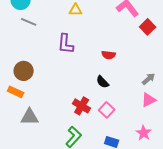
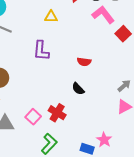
pink square: (107, 110) -> (33, 117), moved
pink star: (144, 133) -> (104, 140), moved

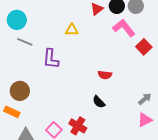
purple L-shape: (41, 51) -> (51, 59), moved

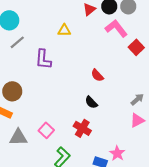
gray line: (25, 42) -> (17, 42), turned -63
red semicircle: (105, 75) -> (97, 75), turned 40
red cross: (78, 126) -> (82, 128), moved

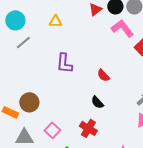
yellow triangle: (64, 30) -> (55, 21), moved
purple L-shape: (43, 59) -> (64, 63), moved
brown circle: (12, 91) -> (29, 102), moved

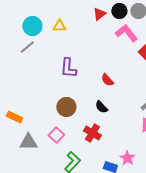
cyan circle: (15, 20) -> (32, 26), moved
brown circle: (29, 102) -> (66, 107), moved

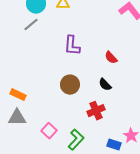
red cross: (92, 133) -> (96, 111), turned 36
pink square: (56, 135) -> (49, 131), moved
gray triangle: (28, 142) -> (17, 118), moved

